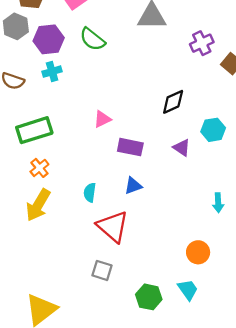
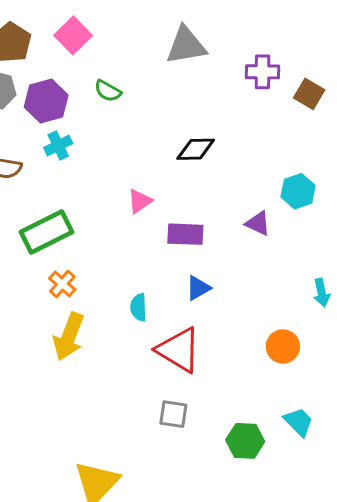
green semicircle: (92, 39) -> (108, 91), size x0.7
purple cross: (202, 43) -> (262, 72), turned 35
black diamond: (173, 102) -> (196, 149), moved, turned 32
orange circle: (198, 252) -> (283, 346), moved

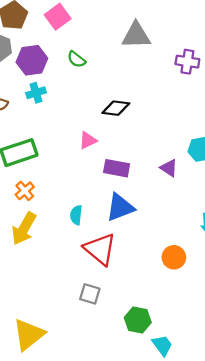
black diamond: (196, 149) -> (116, 108), moved
blue triangle: (198, 288) -> (120, 207), size x1.6
cyan trapezoid: (299, 422) -> (162, 345), moved

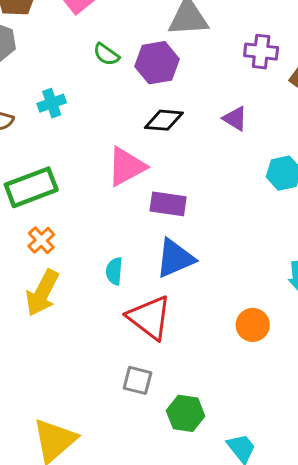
purple hexagon: (32, 60) -> (157, 63), moved
pink triangle: (88, 140) -> (126, 167), size x1.6
purple triangle: (169, 168) -> (235, 119), moved
green hexagon: (138, 320) -> (186, 413), moved

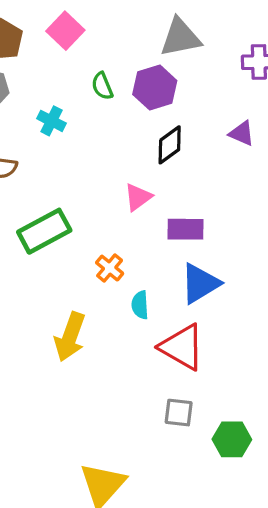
green semicircle: (106, 54) -> (102, 86), turned 40
cyan cross: (52, 103) -> (51, 121), moved, turned -36
black diamond: (164, 120) -> (170, 145), turned -33
pink triangle: (126, 167) -> (138, 197), size x0.7
orange cross: (41, 240) -> (110, 268), moved

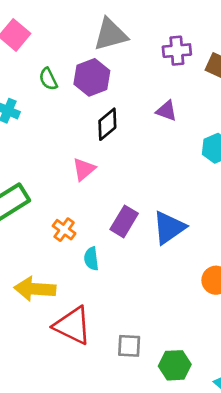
purple rectangle: (185, 229) -> (124, 221), moved, turned -56
blue triangle: (200, 283) -> (169, 228), moved
yellow arrow: (70, 337) -> (35, 289), turned 78
red triangle: (182, 347) -> (73, 326), moved

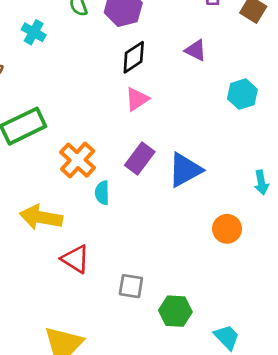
pink triangle: (84, 169) -> (137, 99), moved
orange cross: (64, 230) -> (78, 160), size x1.5
red triangle: (73, 326) -> (75, 259), size x0.7

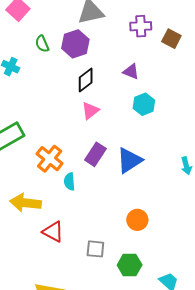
cyan hexagon: (242, 94) -> (144, 104), moved
orange circle: (227, 229) -> (137, 220), moved

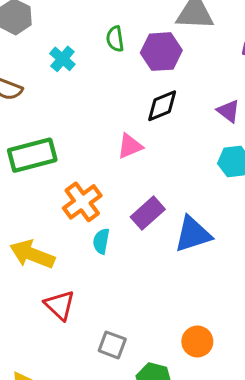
pink triangle: (90, 111) -> (130, 146), moved
orange circle: (137, 220) -> (197, 341), moved

